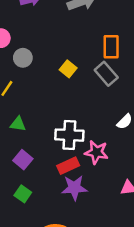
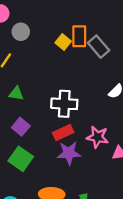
orange rectangle: (111, 47) -> (79, 36), moved
pink star: (96, 152) -> (97, 137), moved
green square: (23, 194) -> (21, 159), size x1.5

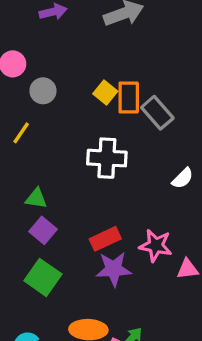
yellow square: (63, 42) -> (105, 92), moved
green triangle: (16, 94) -> (36, 198), moved
white cross: (64, 104) -> (107, 158), moved

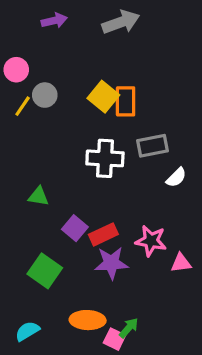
yellow square: (105, 92) -> (103, 97), size x1.4
gray rectangle: (157, 113) -> (153, 146), moved, turned -60
yellow line: (21, 133) -> (23, 106), moved
purple square: (43, 230) -> (75, 228), moved

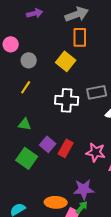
orange rectangle: (126, 101) -> (80, 37), moved
yellow line: (23, 106) -> (26, 87), moved
red rectangle: (103, 234) -> (66, 148), turned -36
purple star: (111, 263) -> (84, 189), moved
green square: (45, 271) -> (27, 158), moved

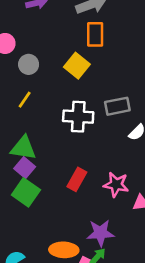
green triangle: (25, 124) -> (23, 148), size x1.5
purple square: (48, 144) -> (25, 168), moved

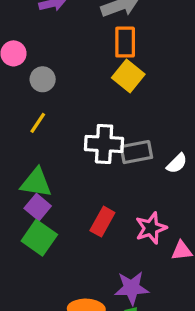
yellow square: (77, 66) -> (128, 76), moved
gray rectangle: (117, 106) -> (136, 152), moved
pink star: (116, 185) -> (151, 228), turned -30

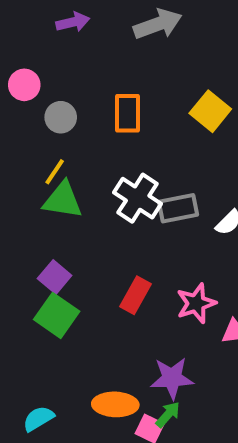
orange rectangle: (125, 42) -> (127, 113), moved
yellow square: (128, 76) -> (210, 111), moved
white cross: (104, 144) -> (138, 198), turned 30
green triangle: (36, 183) -> (63, 200), moved

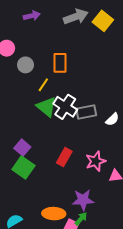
yellow square: (210, 111) -> (103, 21), moved
yellow line: (55, 172) -> (43, 85), moved
green triangle: (63, 200) -> (46, 107), moved, turned 30

